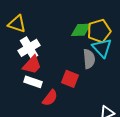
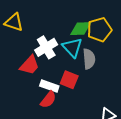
white cross: (29, 48) -> (46, 47), moved
cyan triangle: (102, 48) -> (72, 47), moved
white rectangle: (33, 82) -> (49, 86), moved

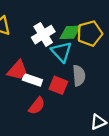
white cross: (46, 47) -> (43, 35), moved
gray semicircle: (89, 59) -> (79, 76), moved
white rectangle: (49, 86) -> (32, 80), moved

